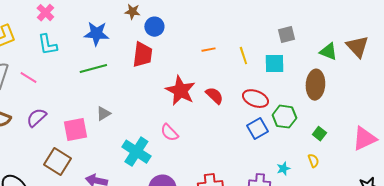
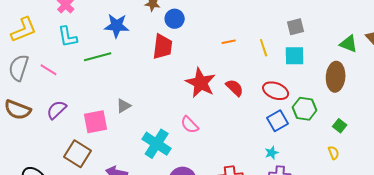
gray square: (286, 35) -> (296, 27), moved
green line: (93, 69) -> (98, 57), moved
cyan star: (283, 169) -> (272, 153), moved

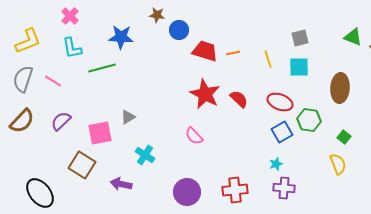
green triangle: (349, 44) -> (353, 37), moved
red trapezoid: (163, 47) -> (205, 51), moved, turned -80
brown semicircle: (18, 110) -> (22, 121), turned -68
cyan cross: (157, 144) -> (145, 155), moved, size x0.7
yellow semicircle: (334, 153) -> (338, 164), size x1.5

